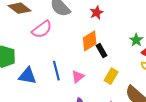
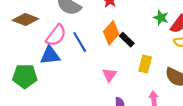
blue line: (56, 71) -> (80, 42), moved
blue triangle: (27, 76) -> (50, 55), moved

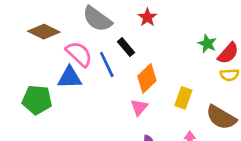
orange diamond: (111, 33) -> (147, 78), moved
pink semicircle: (56, 35) -> (79, 54), turned -90
black rectangle: (127, 40) -> (126, 47), moved

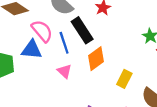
black rectangle: (126, 47) -> (82, 30), size x1.6
pink triangle: (139, 107) -> (64, 71), moved, turned -35

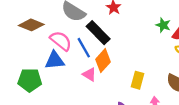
orange diamond: (96, 59) -> (103, 61), moved
yellow rectangle: (124, 79) -> (137, 80), moved

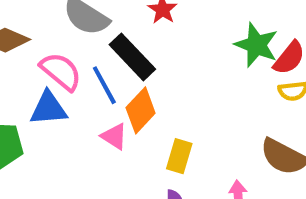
green star: (163, 25) -> (256, 45), size x1.5
yellow rectangle: (137, 80) -> (179, 156), moved

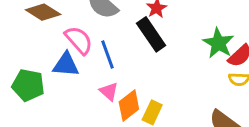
black rectangle: (132, 57) -> (151, 34), moved
orange diamond: (141, 110) -> (129, 106), moved

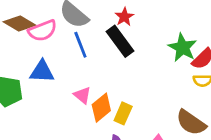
pink semicircle: (79, 40) -> (42, 31), moved, turned 112
blue line: (107, 55) -> (80, 45), moved

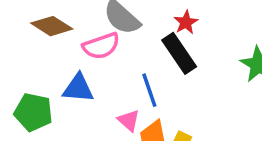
pink semicircle: (42, 31) -> (101, 46), moved
blue line: (80, 45) -> (149, 90), moved

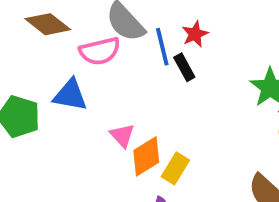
black rectangle: (179, 53) -> (184, 67), size x0.6
blue line: (149, 90) -> (162, 47), moved

